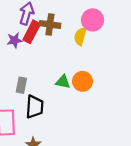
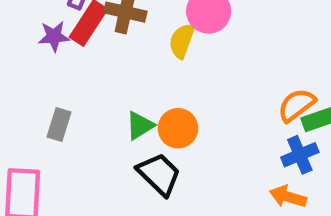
green triangle: (63, 82) -> (140, 126), turned -49
black trapezoid: (35, 107) -> (159, 174), moved, turned -55

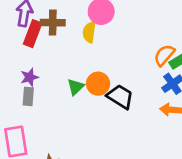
purple star: (54, 36) -> (30, 77), moved
black trapezoid: (159, 174) -> (120, 97), moved

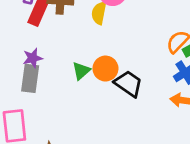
gray rectangle: (28, 96) -> (30, 78), size x1.4

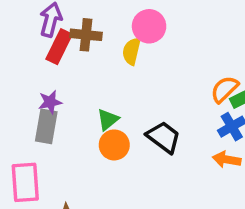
orange circle: (105, 69) -> (114, 145), moved

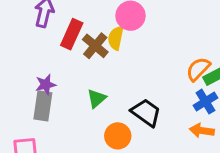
brown cross: (86, 35) -> (95, 46), moved, turned 36
red rectangle: (59, 47) -> (72, 34), moved
orange circle: (114, 145) -> (118, 136), moved

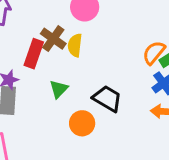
red rectangle: (72, 34) -> (34, 54), moved
yellow semicircle: (116, 38) -> (75, 45), moved

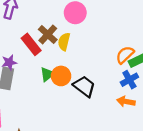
red rectangle: (34, 54) -> (31, 44), turned -65
orange circle: (82, 123) -> (61, 76), moved

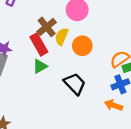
red rectangle: (31, 44) -> (39, 44), moved
orange circle: (61, 76) -> (82, 46), moved

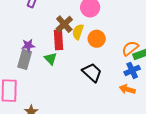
red rectangle: (39, 44) -> (59, 40), turned 30
green triangle: (40, 66) -> (51, 59), moved, turned -40

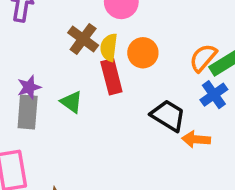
red rectangle: (59, 40) -> (111, 77), moved
black trapezoid: (92, 73) -> (168, 116), moved
orange arrow: (127, 89) -> (196, 139), moved

